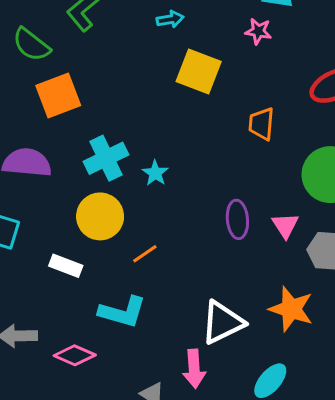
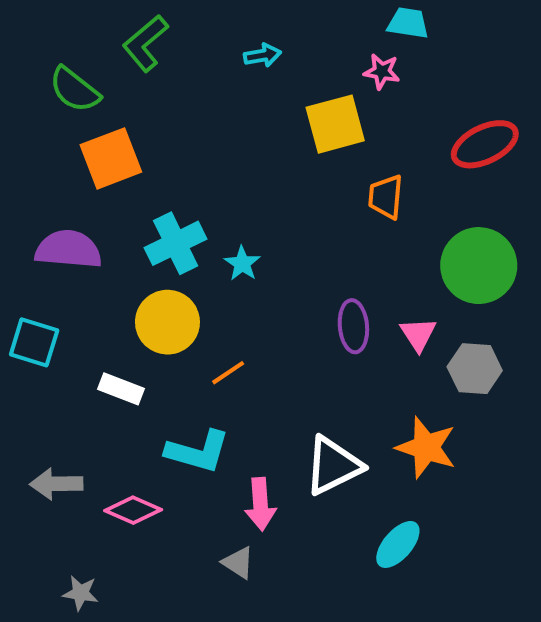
yellow square: (199, 72) -> (335, 124), moved, turned -36
pink arrow: (194, 369) -> (260, 504), moved

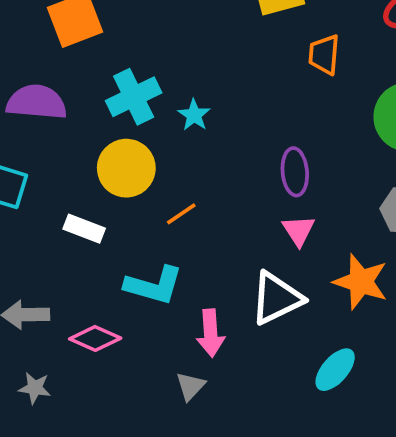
pink triangle: (418, 334) -> (298, 230), moved
gray triangle: (238, 563) -> (190, 386), turned 40
gray star: (81, 593) -> (35, 388), moved

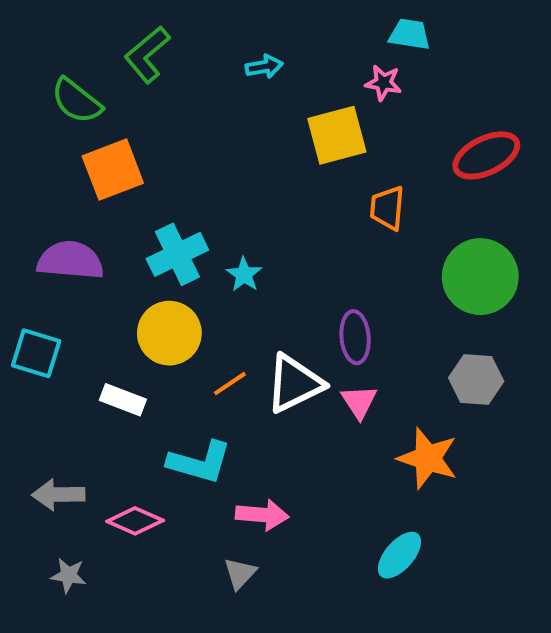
white triangle: (276, 298) -> (294, 384), moved
pink arrow: (211, 333) -> (262, 515), turned -81

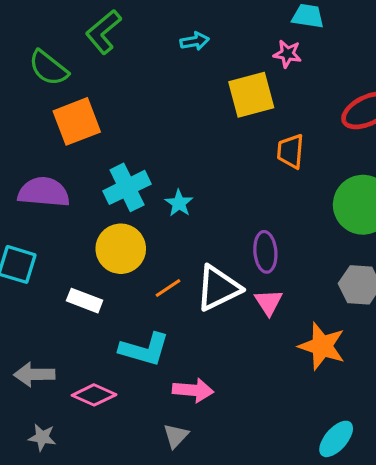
cyan ellipse: (399, 555) -> (336, 439), moved

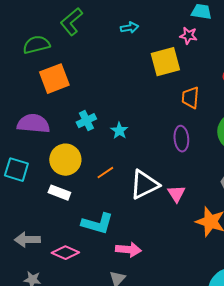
green semicircle: (48, 68) -> (36, 45), turned 128
cyan cross: (127, 187) -> (86, 121), size x0.7
yellow circle: (121, 249) -> (65, 160), moved
purple ellipse: (265, 252) -> (181, 139), moved
orange line: (168, 288) -> (105, 173), moved

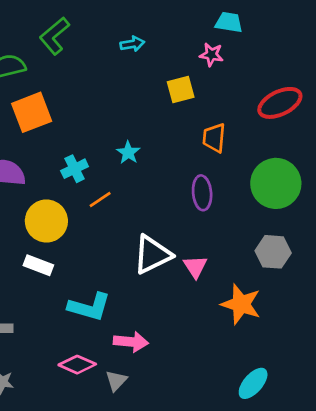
yellow square: (165, 62) -> (181, 90), size x0.7
cyan star: (119, 131) -> (128, 153), moved
orange line: (105, 173) -> (100, 200), moved
pink diamond: (65, 253) -> (77, 365), moved

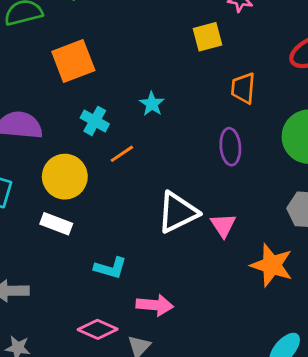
orange square: (32, 112) -> (73, 61), moved
cyan cross: (75, 169) -> (95, 121), turned -35
cyan L-shape: (89, 307) -> (110, 268), size x0.7

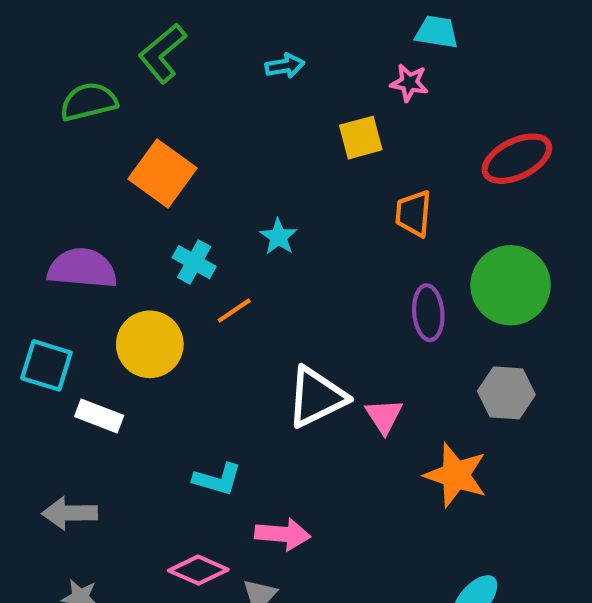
orange square: (73, 61) -> (162, 173), turned -33
purple ellipse: (230, 147) -> (428, 313), moved
white rectangle: (56, 224) -> (99, 416), moved

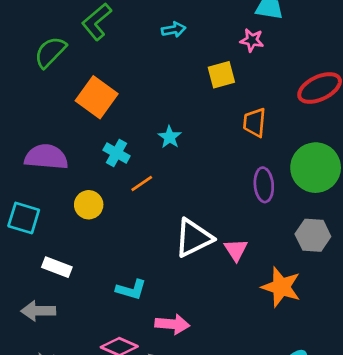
green semicircle: (89, 102) -> (50, 52), turned -32
yellow circle: (150, 344) -> (89, 205), size x0.7
white rectangle: (99, 416) -> (57, 267), moved

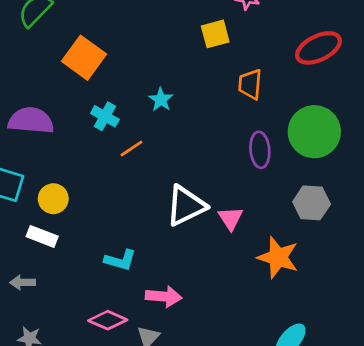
yellow circle: (89, 205) -> (53, 199), moved
gray arrow: (38, 311) -> (23, 282), size x0.7

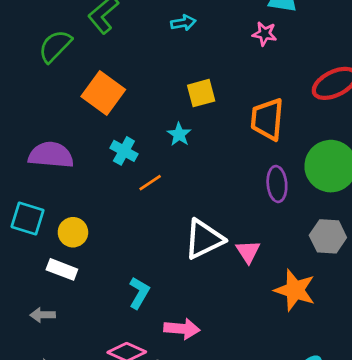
yellow square: (215, 34) -> (201, 93), moved
orange trapezoid: (250, 84) -> (267, 119), size x1.4
cyan L-shape: (120, 260) -> (139, 293), turned -76

